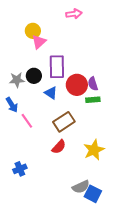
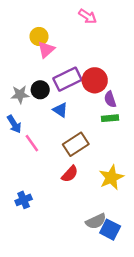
pink arrow: (74, 14) -> (88, 16), turned 42
purple rectangle: (57, 67) -> (67, 79), turned 65
red circle: (77, 85) -> (95, 80), moved

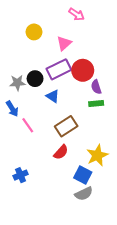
pink triangle: (46, 50) -> (64, 43), moved
blue square: (110, 230) -> (83, 175), moved

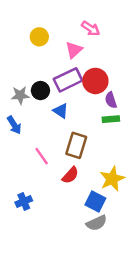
pink arrow: (76, 14) -> (91, 28), moved
pink line: (28, 125) -> (42, 156), moved
brown rectangle: (66, 126) -> (76, 145), turned -40

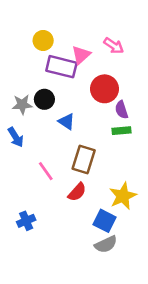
pink arrow: (91, 28) -> (114, 46), moved
purple rectangle: (68, 80) -> (61, 67), moved, turned 40

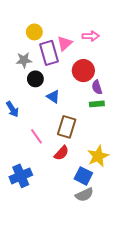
pink arrow: (114, 46) -> (91, 36), turned -35
purple rectangle: (61, 67) -> (49, 53), turned 60
gray star: (22, 105) -> (24, 60), moved
blue cross: (26, 221) -> (21, 176), size x1.5

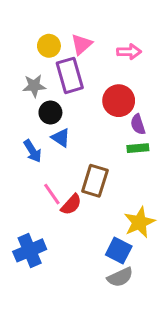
pink triangle: (65, 43) -> (82, 44), moved
blue triangle: (53, 97) -> (61, 138), moved
blue arrow: (12, 109) -> (33, 151), moved
red semicircle: (61, 153) -> (71, 204), moved

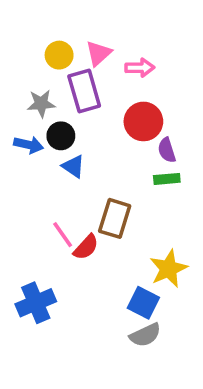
pink arrow: (129, 52) -> (140, 68), moved
blue arrow: (33, 151) -> (29, 145), moved, turned -45

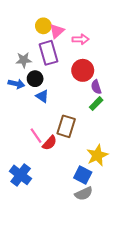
yellow circle: (59, 55) -> (43, 26), moved
green rectangle: (167, 179) -> (96, 104), turned -40
blue cross: (36, 303) -> (21, 175), turned -30

